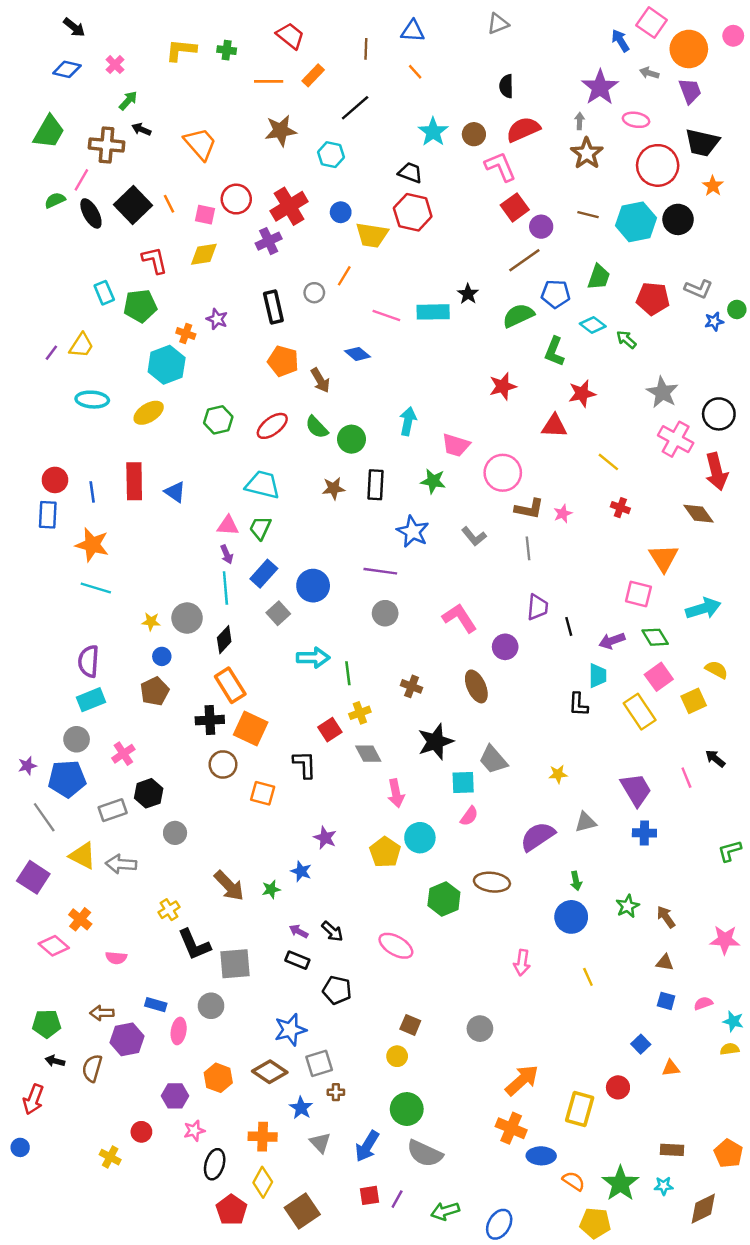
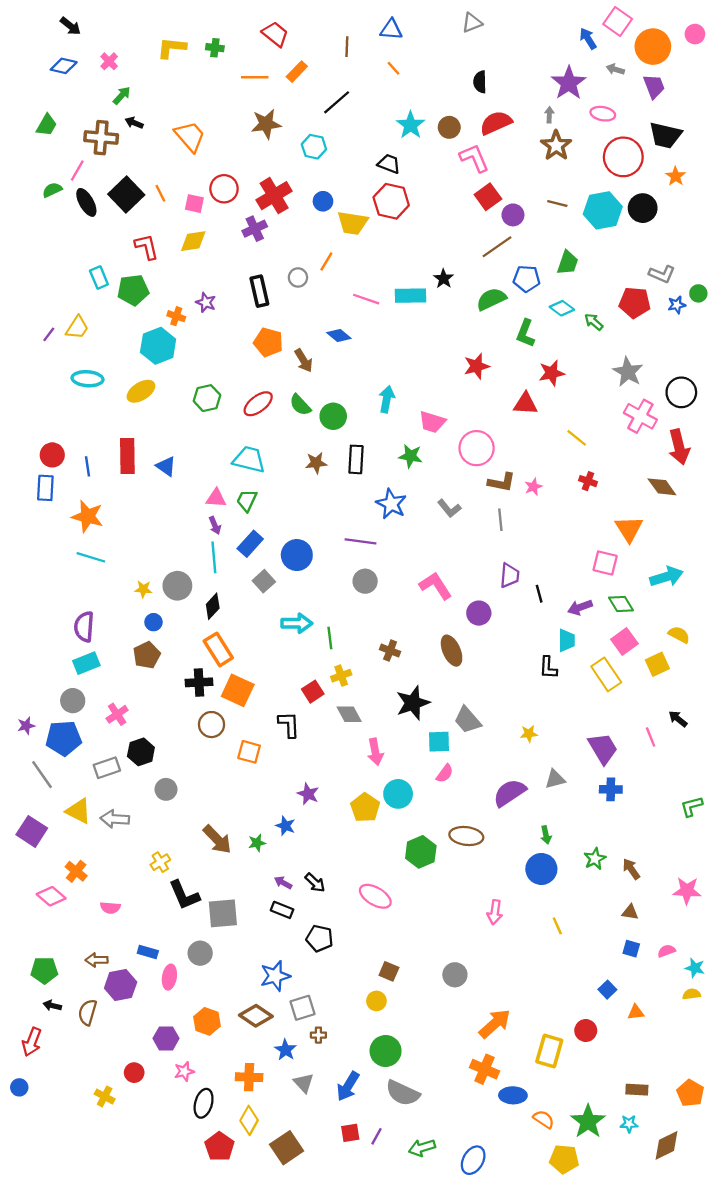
green trapezoid: (49, 132) -> (47, 125), size x0.7
red pentagon: (653, 299) -> (635, 303), moved

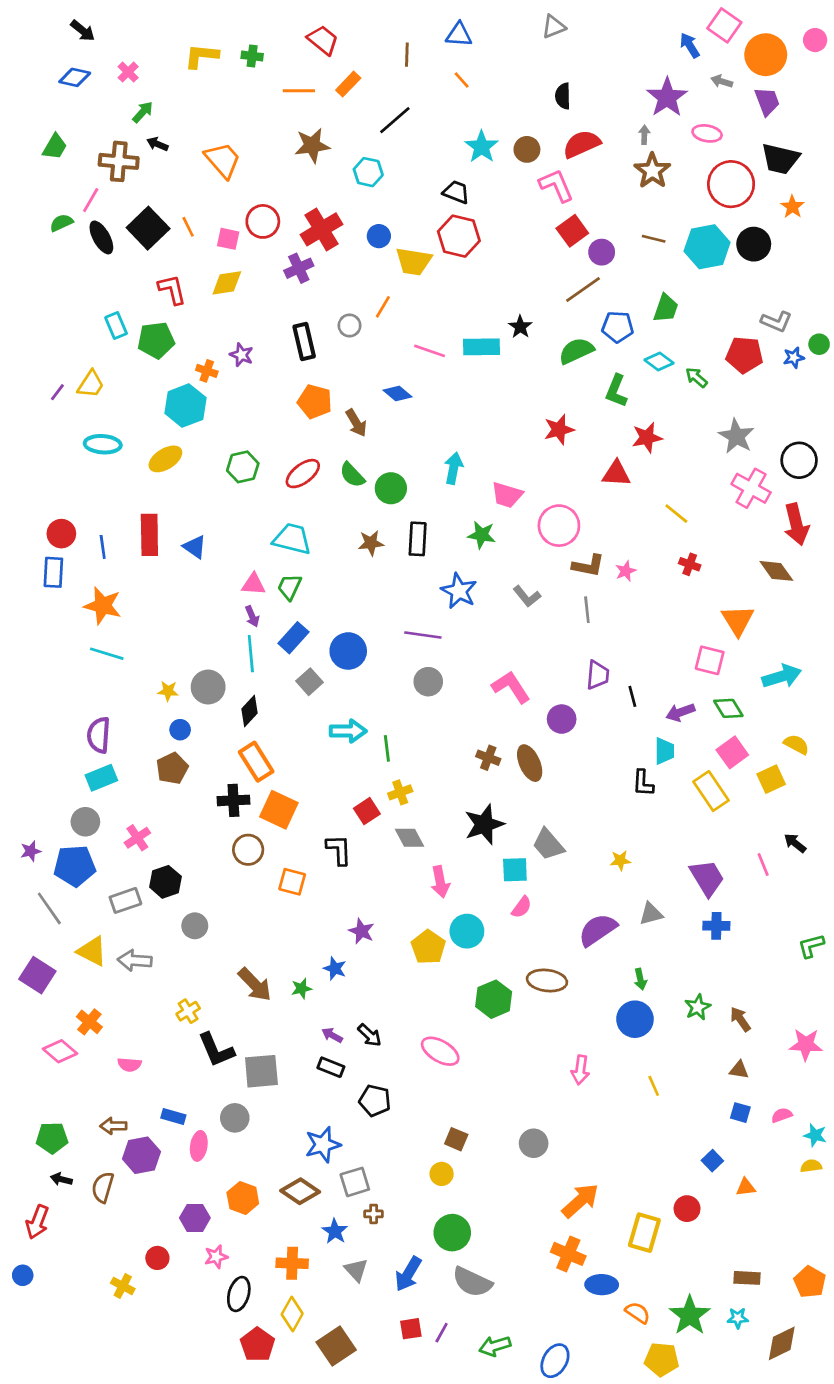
brown cross: (390, 651) -> (488, 758), moved

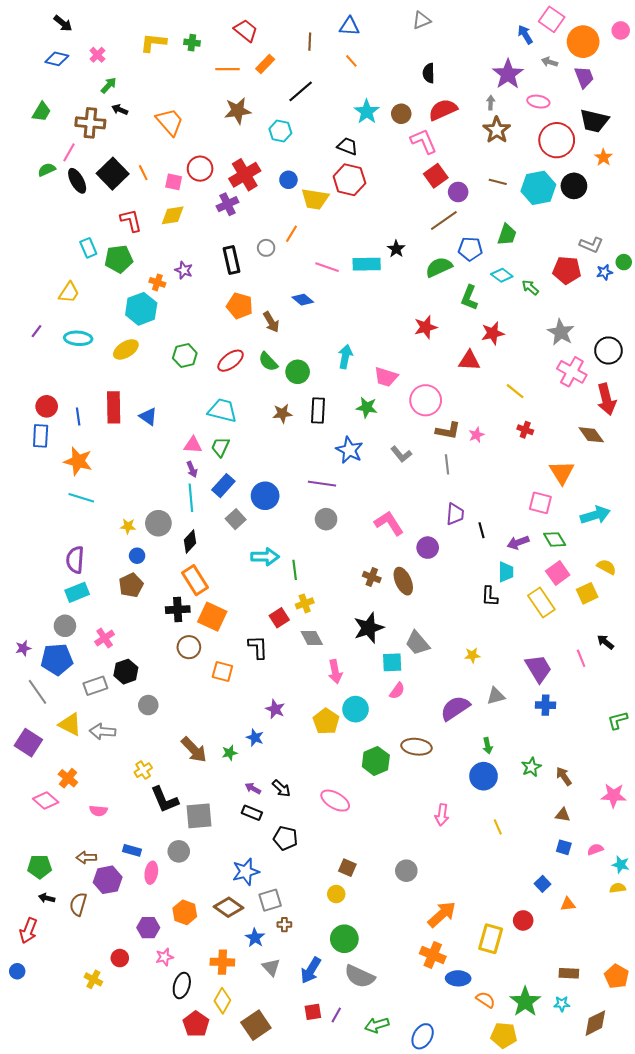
purple line: (57, 392) -> (36, 331), moved

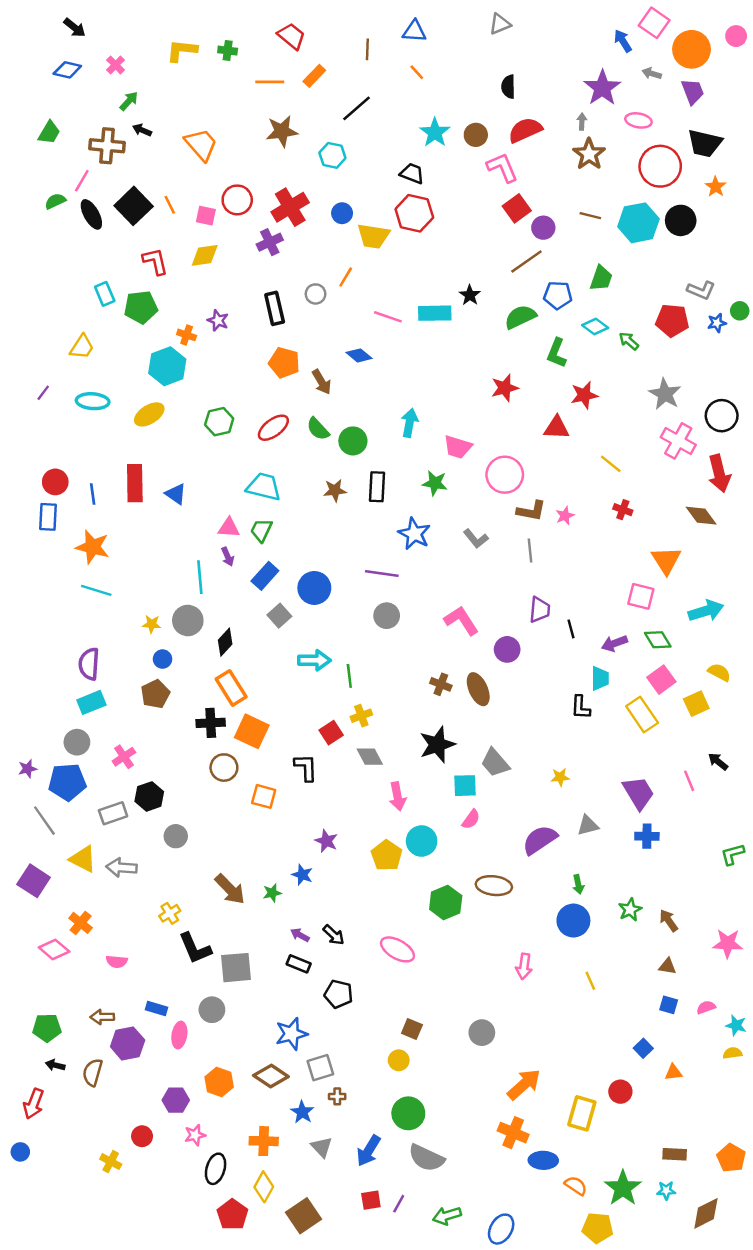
cyan line: (191, 498) -> (200, 577), moved

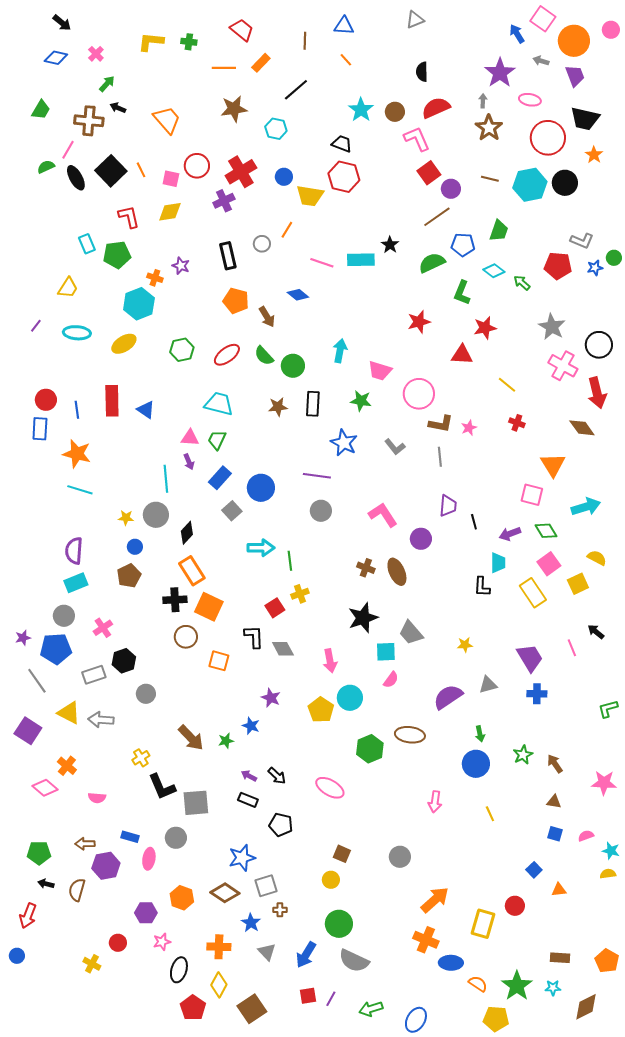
gray diamond: (370, 757) -> (283, 649), moved

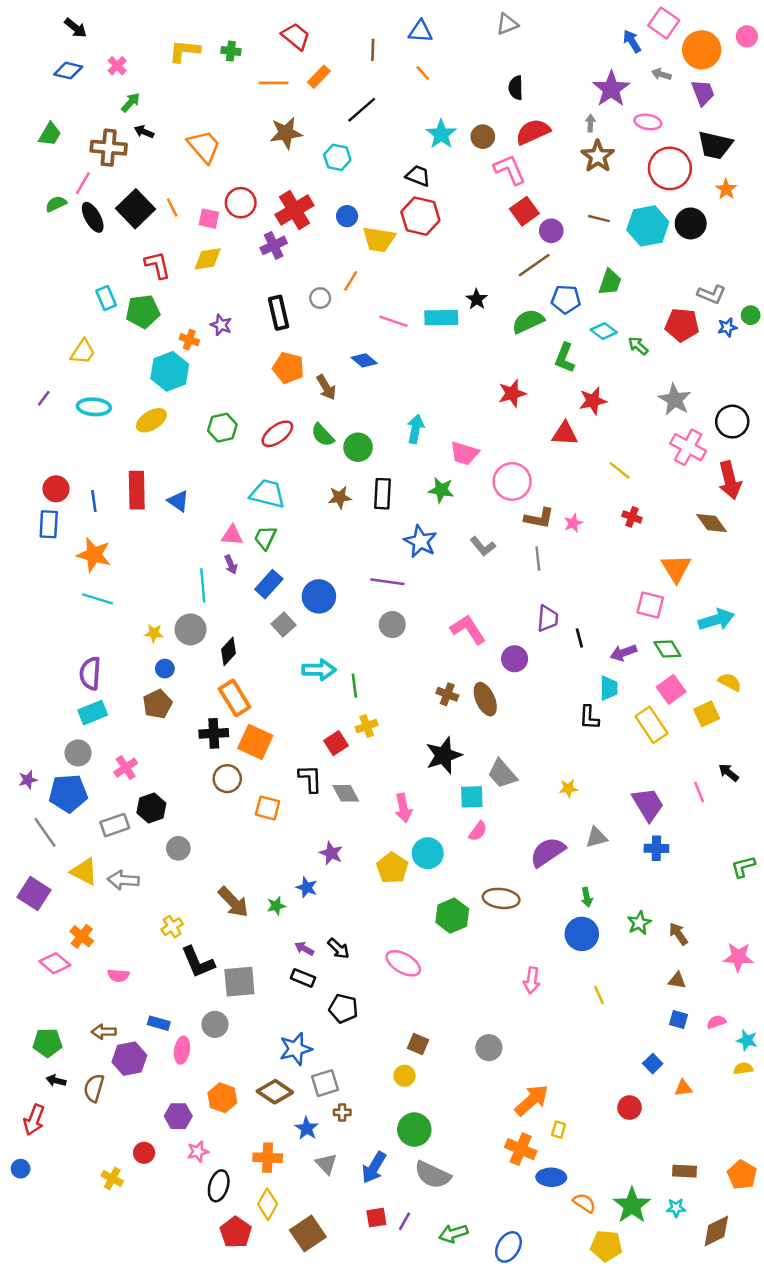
yellow rectangle: (483, 924) -> (559, 1130), moved, size x0.5

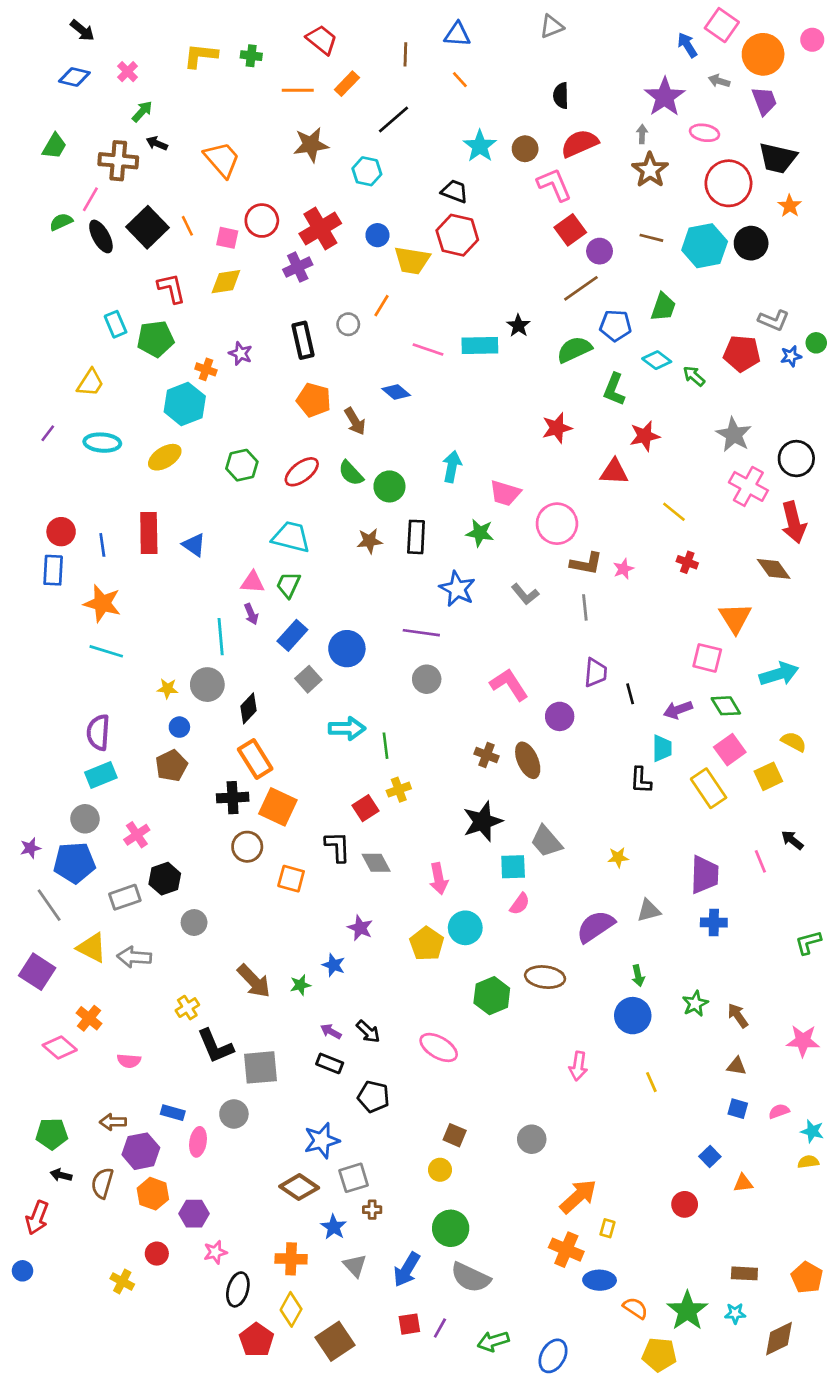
purple trapezoid: (648, 804) -> (705, 875), turned 33
orange hexagon: (222, 1098) -> (153, 1194), moved

